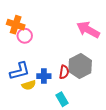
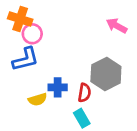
pink arrow: (88, 30) -> (117, 26), size x0.7
blue L-shape: (20, 71) -> (26, 59), moved
red semicircle: (64, 72) -> (84, 93), moved

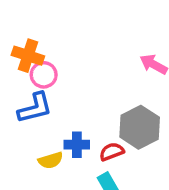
red semicircle: (84, 93) -> (112, 152), turned -120

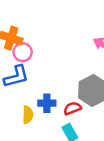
yellow semicircle: (51, 160) -> (28, 115), turned -72

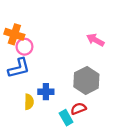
red semicircle: (72, 108) -> (78, 109), moved

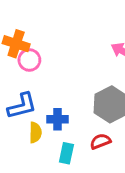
blue L-shape: (19, 68) -> (22, 106), moved
cyan rectangle: (66, 118) -> (66, 153), moved, turned 42

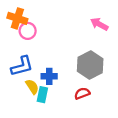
yellow semicircle: (35, 133) -> (32, 87), turned -35
cyan rectangle: (66, 153) -> (42, 95), moved

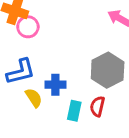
red semicircle: (82, 93) -> (97, 106), turned -56
cyan rectangle: (42, 95) -> (74, 111), moved

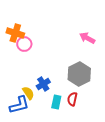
blue L-shape: (21, 72) -> (19, 105), moved
blue cross: (55, 85) -> (43, 84), turned -32

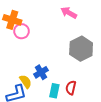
pink arrow: (87, 38) -> (69, 13), moved
gray hexagon: (79, 74) -> (81, 49), moved

